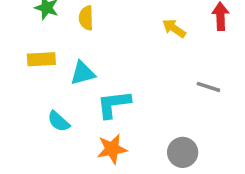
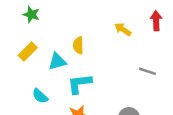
yellow semicircle: (86, 18) -> (78, 45), moved
yellow rectangle: (41, 59) -> (28, 52), turned -42

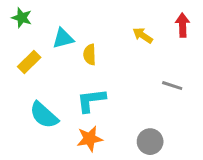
green star: (31, 15) -> (22, 18), moved
cyan triangle: (57, 61) -> (63, 38), moved
cyan semicircle: (40, 96) -> (44, 115), size x1.5

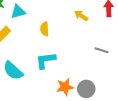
cyan triangle: (63, 38) -> (18, 12), moved
orange star: (90, 139) -> (65, 87), moved

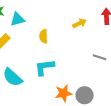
yellow arrow: (81, 16) -> (80, 23), turned 120

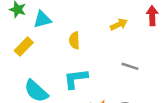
gray line: (100, 57) -> (130, 66), moved

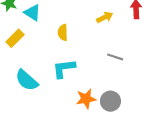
cyan triangle: (42, 19) -> (32, 13), turned 48

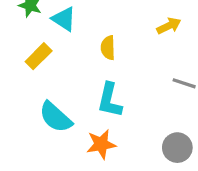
cyan L-shape: (64, 69) -> (110, 100), turned -70
orange star: (86, 99) -> (101, 144), moved

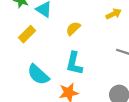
yellow semicircle: (108, 48) -> (73, 28), turned 48

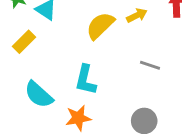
yellow semicircle: (73, 28) -> (100, 26), moved, size x1.5

